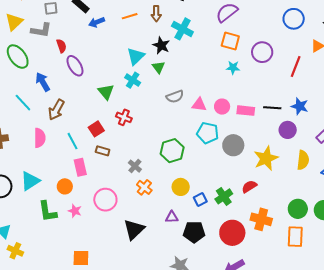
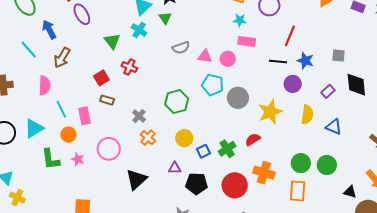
red line: (296, 66) -> (290, 36), moved
pink rectangle: (246, 111) -> (247, 41), moved
cyan line: (73, 141) -> (61, 109), moved

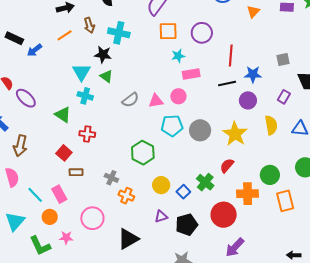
green circle: (301, 163) -> (270, 175), moved
black triangle: (136, 179) -> (128, 239), turned 30

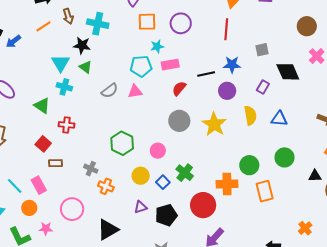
red line: (231, 56) -> (226, 29), moved
pink circle: (178, 96) -> (158, 151), moved
cyan pentagon: (172, 126) -> (141, 66), moved
red semicircle: (227, 166) -> (179, 88), moved

